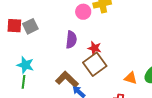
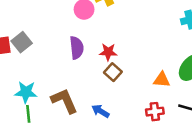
brown square: (95, 64) -> (113, 72), size x0.6
brown L-shape: (67, 79) -> (64, 101), moved, turned 35

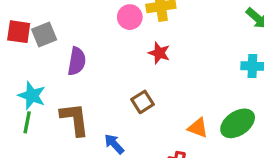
purple semicircle: (77, 48) -> (77, 61), moved
red star: (108, 52) -> (159, 53), moved

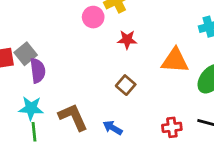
purple semicircle: (77, 61) -> (38, 71), moved
orange triangle: (198, 128) -> (175, 61), moved, size x1.5

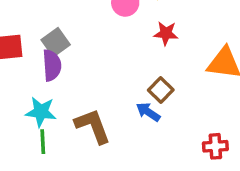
gray square: (26, 54) -> (56, 42), moved
blue arrow: (113, 128) -> (148, 112), moved

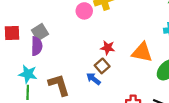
red star: (166, 33) -> (108, 48), moved

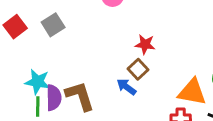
red square: (12, 33) -> (15, 27), turned -35
purple semicircle: (37, 46) -> (54, 98), moved
orange triangle: (142, 52) -> (192, 92), moved

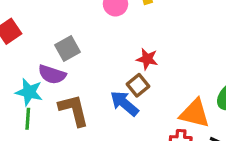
gray square: (53, 25) -> (68, 48), moved
blue arrow: (126, 87) -> (124, 103), size x1.4
purple semicircle: (54, 98) -> (52, 74), moved, turned 105

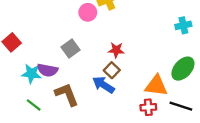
gray square: (68, 48) -> (71, 49), moved
cyan star: (29, 92) -> (31, 74), moved
green line: (28, 119) -> (34, 105), turned -49

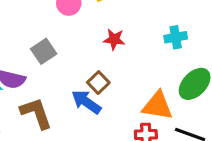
cyan cross: (183, 25) -> (176, 37), moved
red star: (116, 50) -> (114, 39), moved

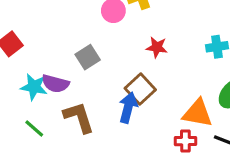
brown square: (98, 83) -> (140, 89), size x1.4
blue arrow: (86, 102) -> (128, 108), turned 68

